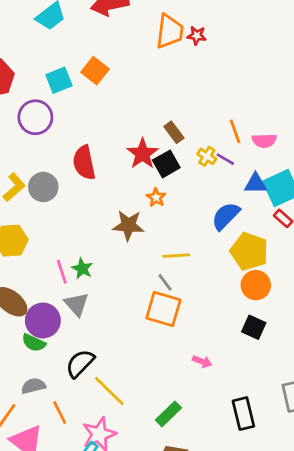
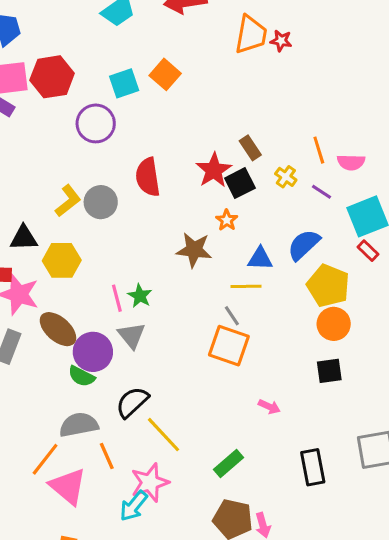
purple line: (225, 159) -> (322, 192), moved
blue triangle: (256, 184) -> (260, 259), moved
black square: (254, 327) -> (329, 371), turned -35
gray semicircle: (33, 386) -> (79, 425), size x1.4

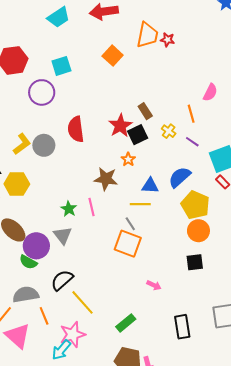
orange square: (165, 74) -> (113, 56), moved
pink semicircle: (351, 162) -> (210, 92), moved, turned -66
pink line: (117, 298) -> (91, 207), moved

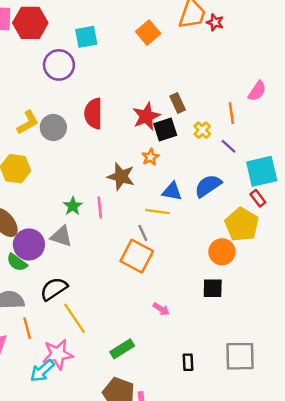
yellow pentagon: (195, 205) -> (242, 224), moved
gray triangle: (63, 235) -> (61, 236), turned -42
black rectangle: (182, 327) -> (188, 362), size x0.6

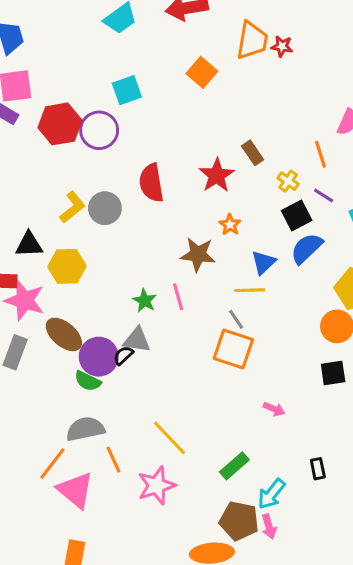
red hexagon: (30, 23) -> (60, 124), moved
black square: (165, 129) -> (297, 216), moved
blue triangle: (172, 191) -> (264, 262), turned -45
black semicircle: (54, 289) -> (123, 355), moved, size x0.6
cyan arrow: (42, 371) -> (271, 494), moved

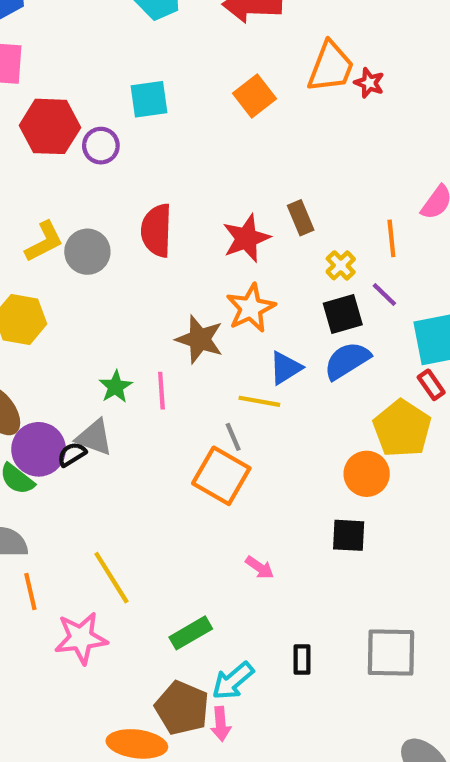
purple circle: (99, 130) -> (101, 146), size x0.7
orange star: (230, 225) -> (251, 308), size x1.6

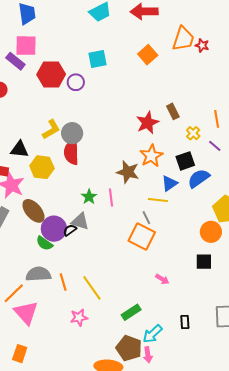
red semicircle: (157, 230) -> (71, 152), moved
black square: (343, 314) -> (185, 161), moved
orange line: (30, 592) -> (63, 282), moved
pink star: (81, 638) -> (79, 317), size x0.7

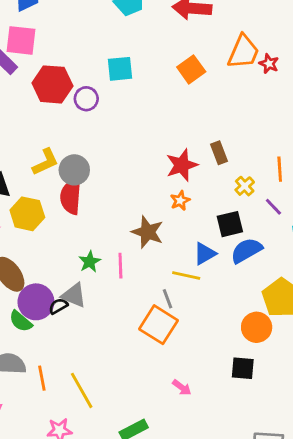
orange star: (151, 156) -> (180, 201), moved, size x0.6

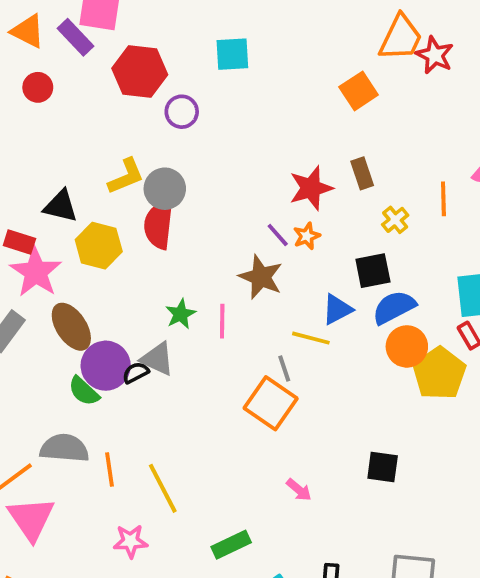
red star: (269, 64) -> (435, 55), size x1.4
orange square: (191, 69) -> (359, 91), moved
purple circle: (86, 99) -> (182, 112), moved
purple line: (273, 207) -> (278, 235), moved
orange circle: (257, 327) -> (407, 346), moved

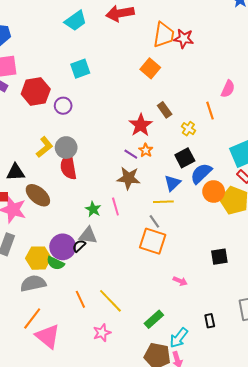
yellow hexagon: (99, 246) -> (38, 258), moved
brown ellipse: (71, 327) -> (38, 195), moved
gray semicircle: (64, 448) -> (33, 283), moved

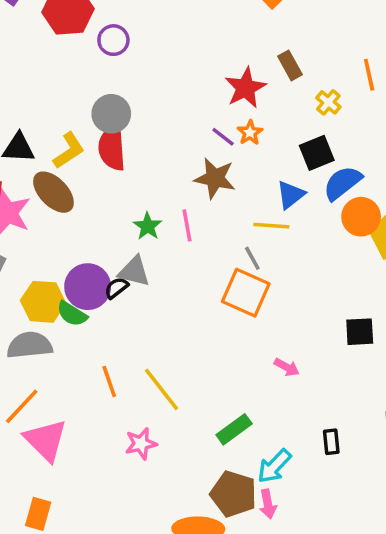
yellow L-shape: (44, 147) -> (69, 150), moved

